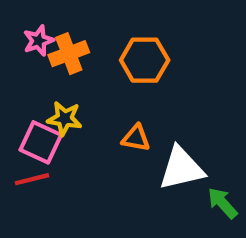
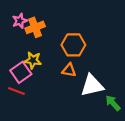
orange hexagon: (145, 60) -> (73, 45), moved
pink square: (41, 142) -> (21, 72), turned 30
red line: (32, 179) -> (16, 91), turned 35

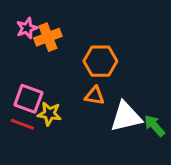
yellow star: (33, 60) -> (49, 114), moved
pink square: (21, 72) -> (28, 99), turned -35
green arrow: (113, 103) -> (155, 126), moved

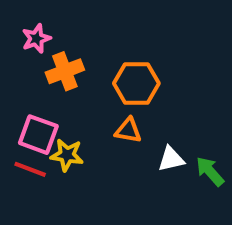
orange cross: (48, 37) -> (65, 71), moved
white triangle: (126, 117) -> (171, 159), size x0.6

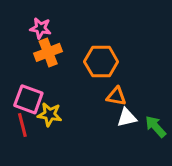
pink star: (36, 39) -> (41, 28), moved, turned 30
orange triangle: (128, 130) -> (116, 96), moved
red line: (30, 169) -> (22, 125), turned 55

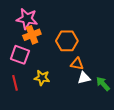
pink star: (41, 28) -> (27, 19), size x1.5
pink square: (28, 99) -> (20, 55), moved
yellow star: (50, 114) -> (42, 78), moved

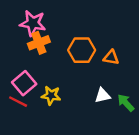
pink square: (20, 55) -> (24, 83), moved, turned 30
orange triangle: (77, 64) -> (111, 57), moved
red line: (15, 83) -> (18, 102), turned -49

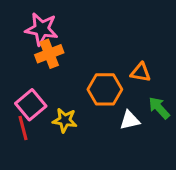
orange hexagon: (82, 50) -> (105, 89), moved
red line: (18, 102) -> (23, 128), turned 48
green arrow: (126, 103) -> (159, 108), moved

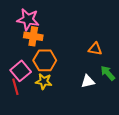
orange cross: (49, 54) -> (33, 36), turned 30
orange hexagon: (105, 89) -> (45, 60), moved

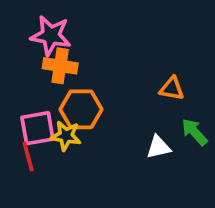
pink square: (21, 71) -> (37, 128), turned 30
yellow star: (44, 81) -> (66, 136), moved

